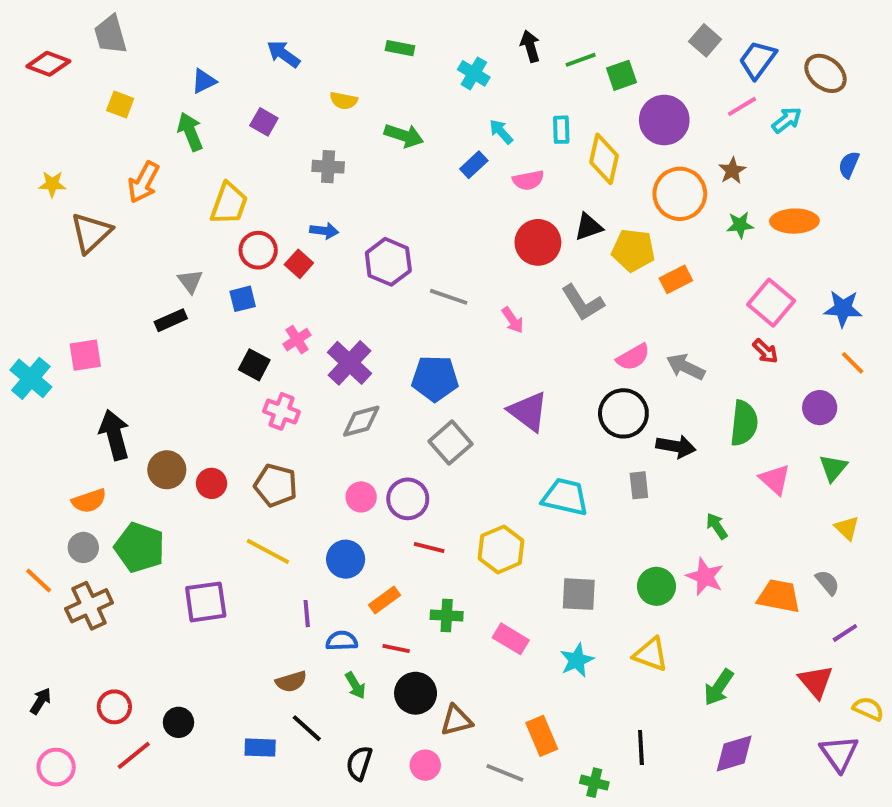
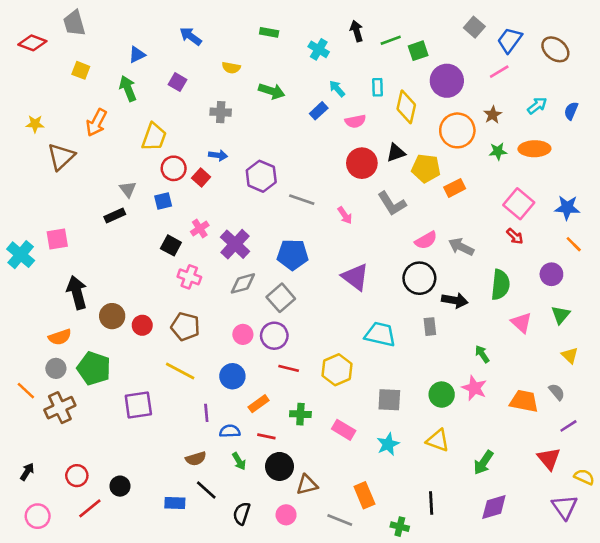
cyan arrow: (787, 120) -> (537, 106), moved
gray square: (451, 443) -> (281, 298), moved

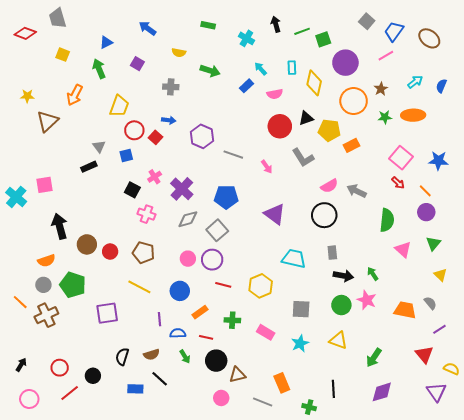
orange line: (574, 244) -> (425, 191), moved
black arrow: (455, 300) -> (343, 276), moved
black semicircle: (242, 514) -> (122, 357), moved

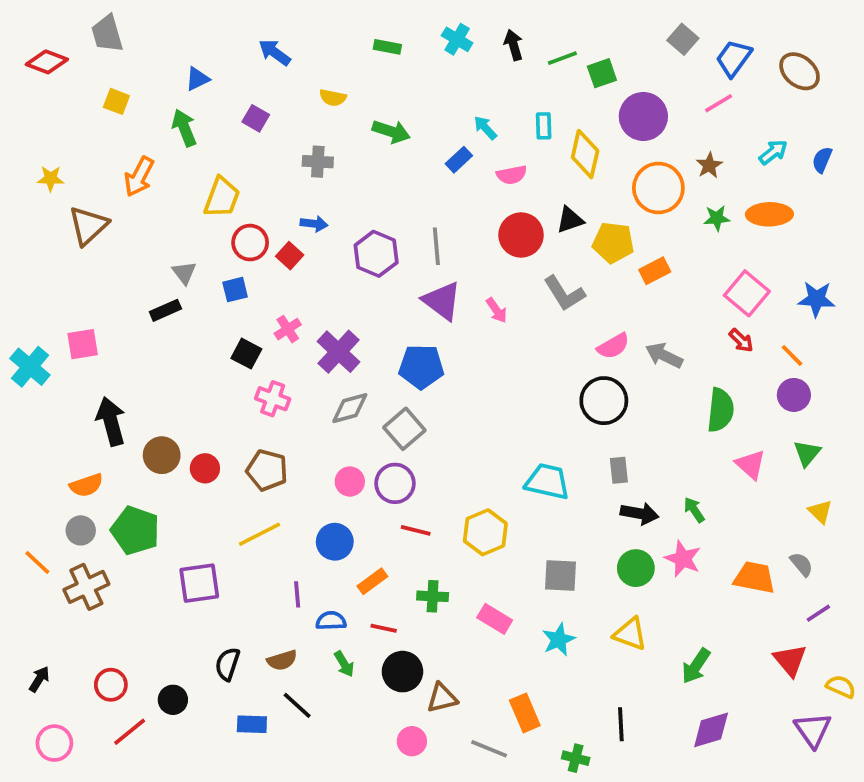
cyan cross: (246, 38) -> (457, 39), moved
gray line: (233, 155) -> (436, 246), moved, turned 66
purple triangle: (275, 214) -> (442, 301), moved
yellow line: (139, 287) -> (259, 534), turned -55

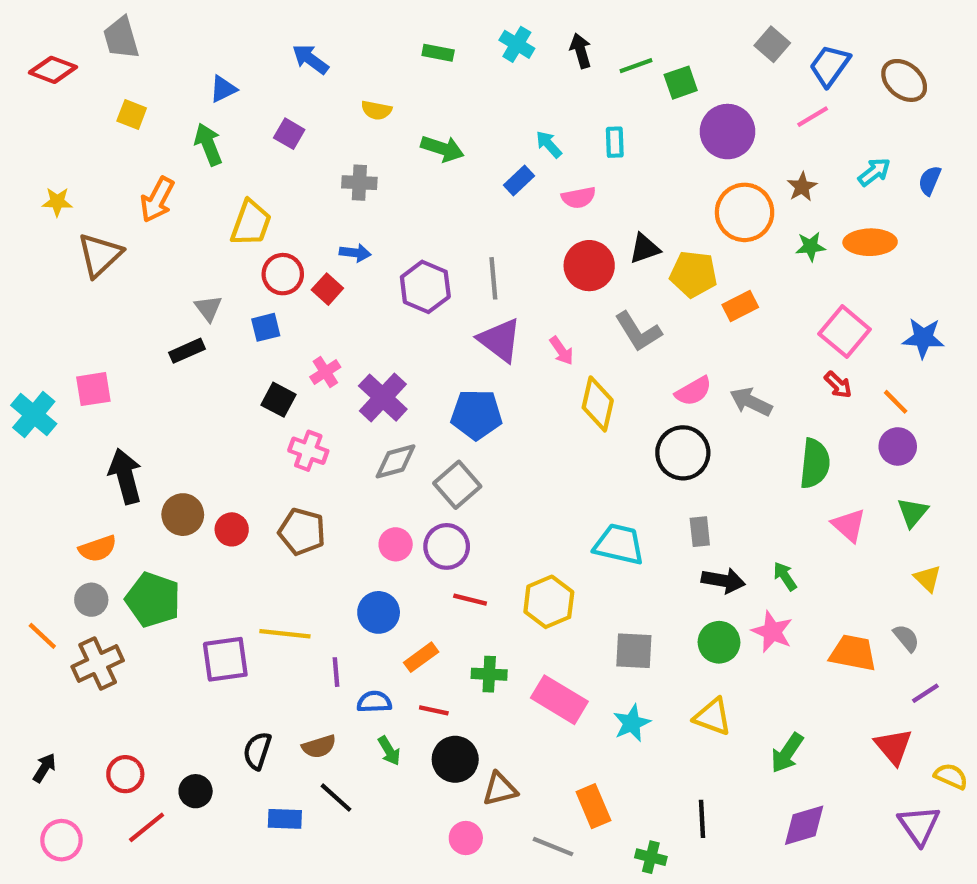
yellow diamond: (585, 154) -> (598, 404), moved
yellow line: (259, 534) -> (285, 634), moved, turned 33
pink rectangle: (495, 619) -> (559, 700), size x1.4

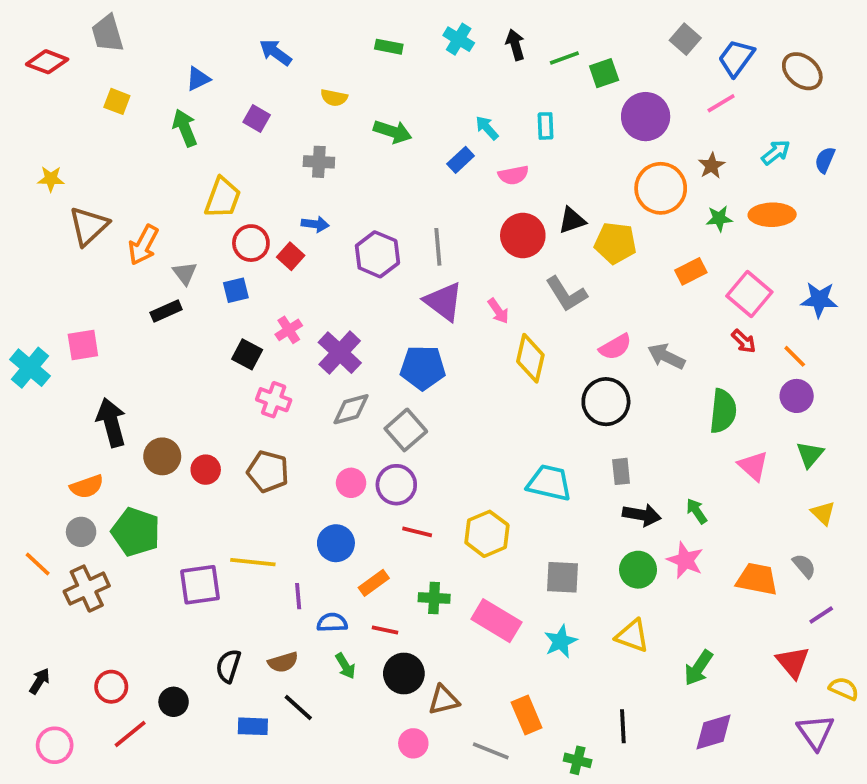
orange arrow: (157, 200) -> (143, 245), moved
orange rectangle: (740, 306) -> (691, 271), moved

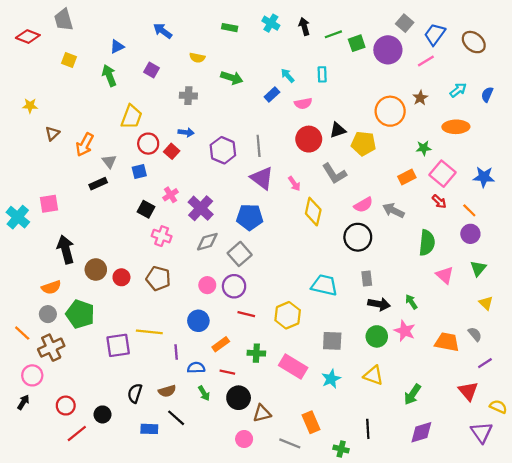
purple circle: (646, 117) -> (388, 50), moved
green star: (719, 218) -> (424, 148), moved
brown triangle: (89, 226) -> (52, 134), size x0.6
orange rectangle: (691, 271) -> (407, 177), moved
pink circle: (55, 745) -> (32, 375), moved

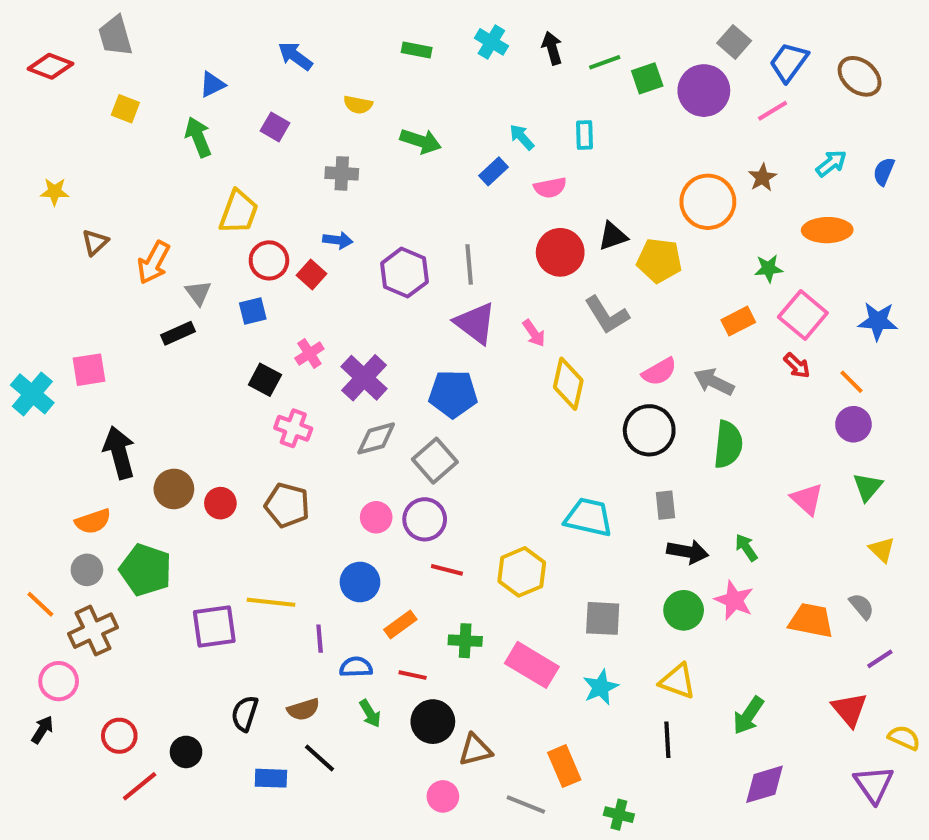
green semicircle: (427, 243) -> (728, 444), moved
black line: (368, 429) -> (667, 740), moved

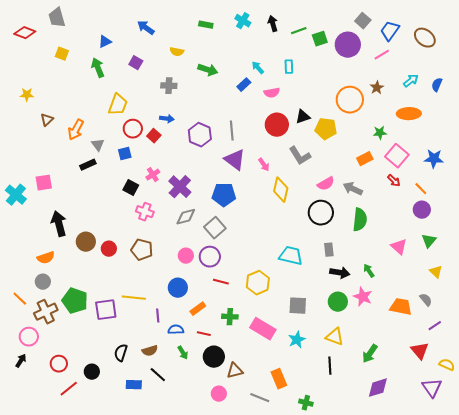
green pentagon: (146, 570) -> (75, 301), moved

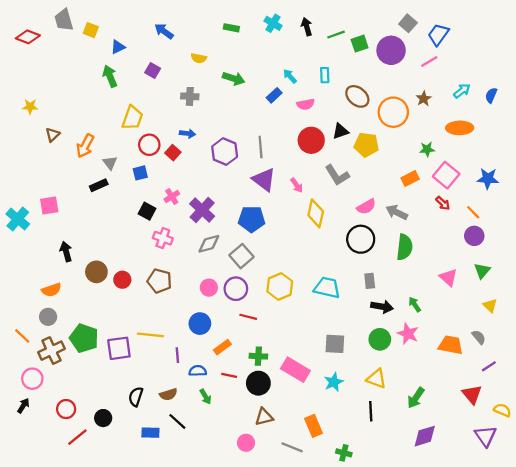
brown ellipse: (425, 38) -> (357, 96), moved
yellow square: (62, 54) -> (91, 30), moved
black arrow: (59, 224) -> (66, 252), size x0.7
yellow hexagon: (258, 283) -> (280, 286), moved
black circle: (214, 357) -> (258, 383), moved

